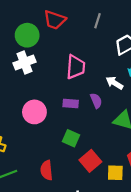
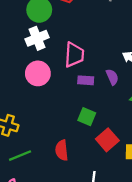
pink trapezoid: (76, 67) -> (74, 55), moved
pink circle: (34, 112) -> (38, 73), moved

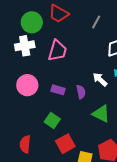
pink trapezoid: (74, 55) -> (57, 51), moved
pink circle: (38, 73) -> (27, 85), moved

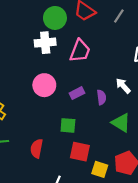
gray line: (96, 22) -> (119, 16), moved
purple rectangle: (58, 90) -> (77, 93), turned -48
green square: (52, 120) -> (68, 125), turned -35
red square: (65, 144) -> (80, 152), turned 36

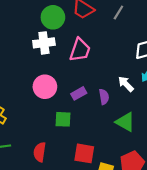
green square: (68, 125) -> (63, 119), moved

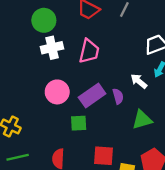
green circle: (53, 17) -> (44, 20), moved
purple rectangle: (79, 93) -> (92, 95), size x1.6
green triangle: (125, 122) -> (142, 120), turned -40

